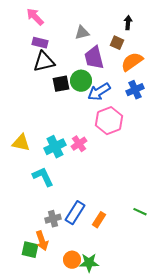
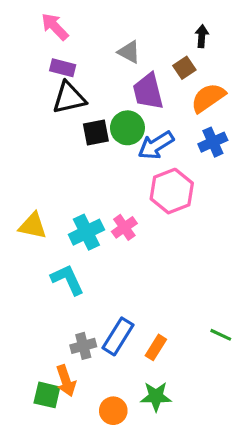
gray triangle: (82, 33) -> (129, 52), turned 42
brown square: (117, 43) -> (184, 68), turned 32
green star: (89, 263) -> (156, 396), moved

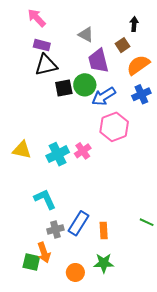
cyan L-shape: (67, 280) -> (45, 199), moved
orange rectangle: (156, 347) -> (104, 231), turned -35

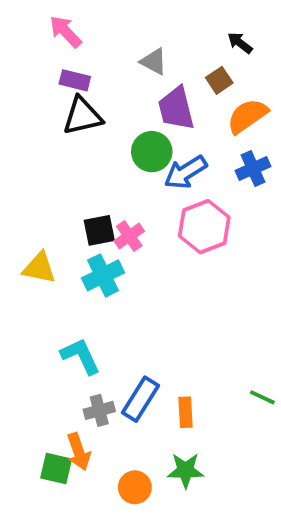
black arrow: (134, 24) -> (240, 43), turned -56
black square: (64, 88) -> (99, 230), moved
pink cross: (83, 151) -> (129, 236), moved

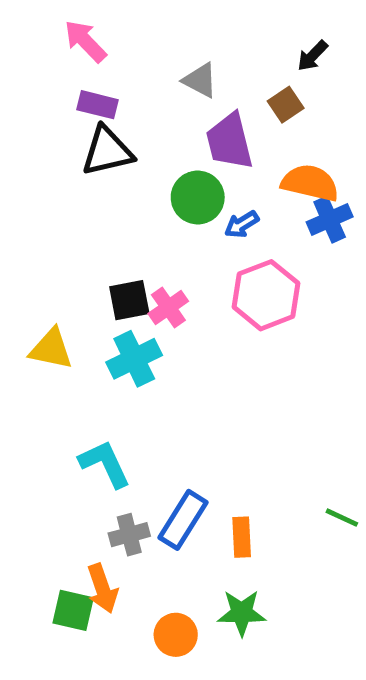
black arrow: (240, 43) -> (312, 56), turned -84
orange semicircle: (247, 116) -> (310, 183), moved, turned 48
blue arrow: (186, 172) -> (242, 224), size x0.6

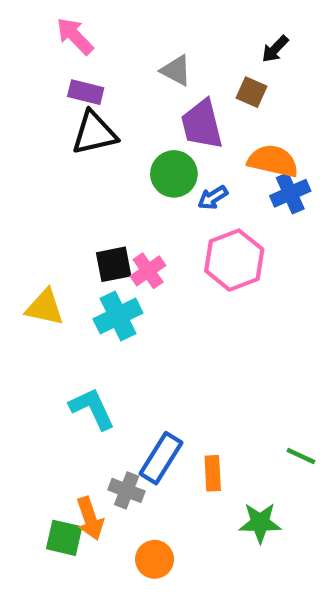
brown square: (286, 105) -> (251, 92), turned -32
gray cross: (129, 535) -> (127, 490), moved, turned 36
green star: (242, 613) -> (260, 523), moved

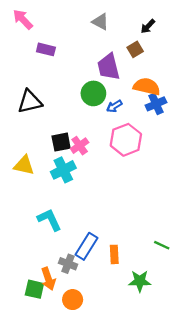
pink arrow: (75, 36) -> (23, 19), moved
gray triangle: (176, 71) -> (100, 22), moved
brown square: (251, 92) -> (135, 49), turned 35
black triangle: (94, 133) -> (30, 102), moved
orange circle: (155, 559) -> (73, 300), moved

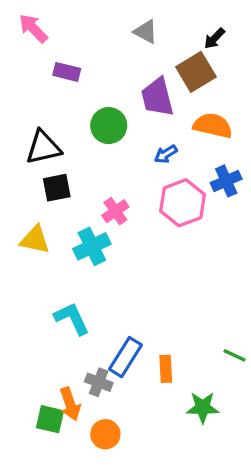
brown square: (135, 49) -> (196, 72), size x1.6
green circle: (93, 93) -> (109, 126), moved
blue cross: (156, 104) -> (226, 181), moved
black square: (61, 142) -> (57, 188), moved

